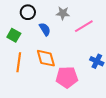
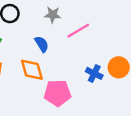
blue semicircle: (45, 29) -> (42, 44), moved

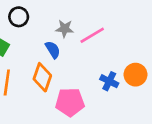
gray star: (53, 15) -> (65, 29), moved
orange diamond: (32, 70) -> (42, 77), turned 35

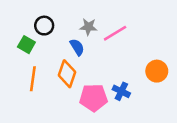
black circle: (19, 17) -> (44, 26), moved
blue cross: (109, 81) -> (121, 91), moved

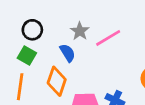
gray star: (88, 27) -> (80, 31), turned 30
green square: (26, 45) -> (27, 56), moved

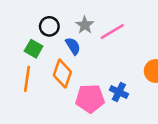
black circle: (32, 30) -> (49, 26), moved

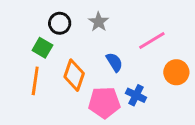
pink line: (112, 32) -> (152, 41), moved
blue semicircle: (73, 46) -> (114, 62), moved

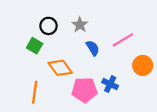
blue semicircle: (114, 62) -> (93, 48), moved
orange diamond: (74, 75) -> (60, 68), turned -55
orange line: (35, 81) -> (35, 92), moved

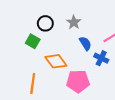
blue cross: (110, 84) -> (101, 58), moved

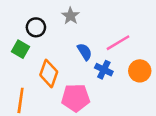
gray star: (74, 22) -> (71, 16), moved
orange diamond: (56, 61) -> (49, 73), turned 55

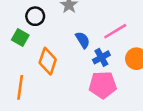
blue cross: (104, 70) -> (101, 57), turned 35
pink pentagon: (76, 98) -> (103, 85), moved

